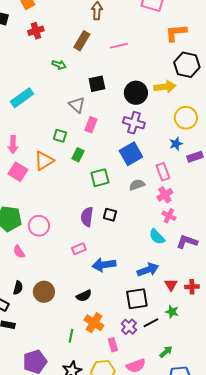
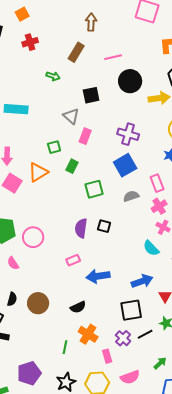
black circle: (136, 93) -> (130, 81), moved
cyan rectangle: (22, 98) -> (16, 109), turned 40
green square: (60, 136) -> (54, 147), turned -32

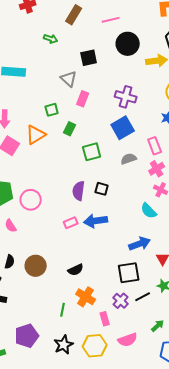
blue arrow: (98, 276) -> (96, 221), moved

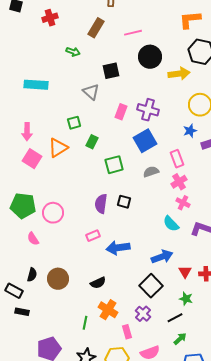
pink rectangle: (83, 99) -> (121, 112), moved
blue arrow: (96, 221) -> (118, 248), moved
black square: (129, 273) -> (151, 286), turned -35
black line: (143, 297) -> (175, 318), moved

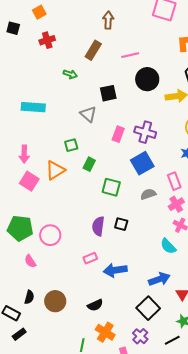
green square: (114, 165) -> (111, 187), turned 30
black rectangle: (22, 312) -> (19, 334), turned -48

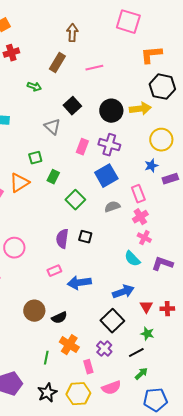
black circle: (147, 79) -> (111, 111), moved
black square: (108, 93) -> (72, 106), turned -30
green square: (111, 187) -> (75, 200), turned 30
brown circle: (55, 301) -> (34, 311), moved

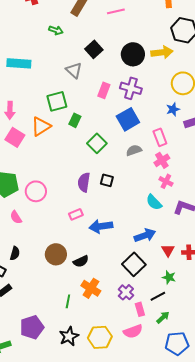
green square: (35, 158) -> (57, 101), size x1.5
pink rectangle: (88, 367) -> (140, 309), moved

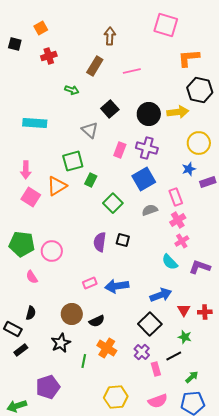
pink cross: (166, 181) -> (182, 241), turned 32
pink rectangle: (76, 214) -> (90, 283), moved
green arrow: (163, 317) -> (192, 377), moved
pink semicircle: (133, 331) -> (158, 401), moved
black star: (69, 336) -> (61, 343), moved

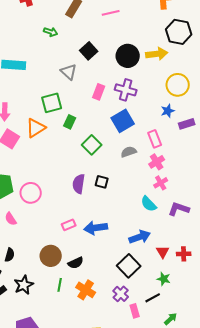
black star: (61, 343) -> (24, 285), moved
green line: (84, 361) -> (60, 285), moved

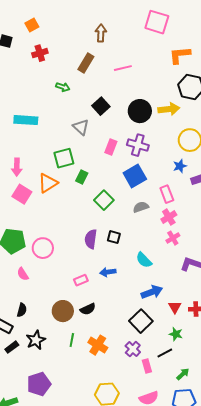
cyan semicircle: (149, 204) -> (144, 260), moved
blue arrow: (96, 228) -> (108, 272), moved, size x0.7
black semicircle: (76, 263) -> (88, 309), moved

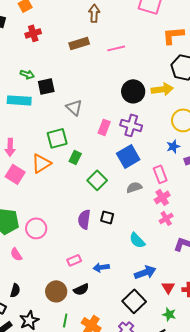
brown rectangle: (86, 63) -> (79, 43), turned 42
green arrow: (63, 87) -> (27, 74), moved
black square: (101, 106) -> (46, 86), moved, turned 30
blue arrow: (108, 272) -> (101, 267), moved

